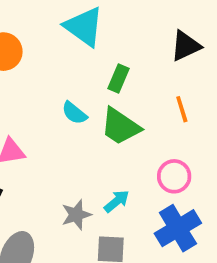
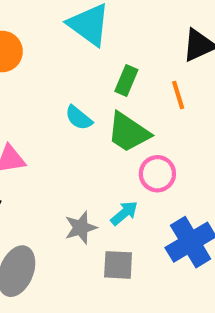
orange line: (182, 109) -> (178, 95), moved
pink circle: (174, 176) -> (157, 174), moved

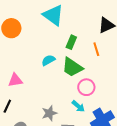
cyan semicircle: (79, 118) -> (48, 60), turned 112
cyan arrow: (124, 213) -> (78, 106), moved, turned 80

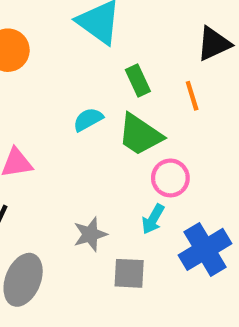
green rectangle: (71, 42) -> (138, 80), turned -48
cyan arrow: (78, 106) -> (153, 219), turned 80

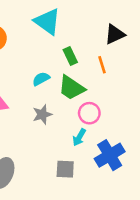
gray star: (90, 234) -> (42, 114), moved

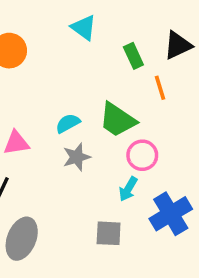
cyan triangle: (47, 22) -> (84, 27), size x0.7
green rectangle: (70, 56) -> (133, 56), moved
cyan semicircle: (41, 79) -> (68, 123), moved

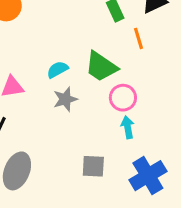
cyan arrow: (128, 189) -> (128, 127), moved, turned 140
blue cross: (171, 214) -> (148, 176), moved

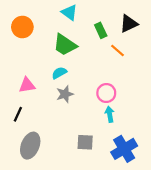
orange line: (139, 38) -> (117, 50), turned -32
green trapezoid: (101, 66) -> (65, 45), moved

